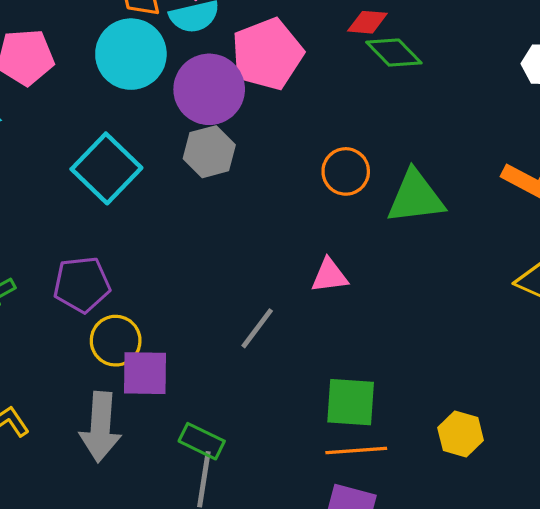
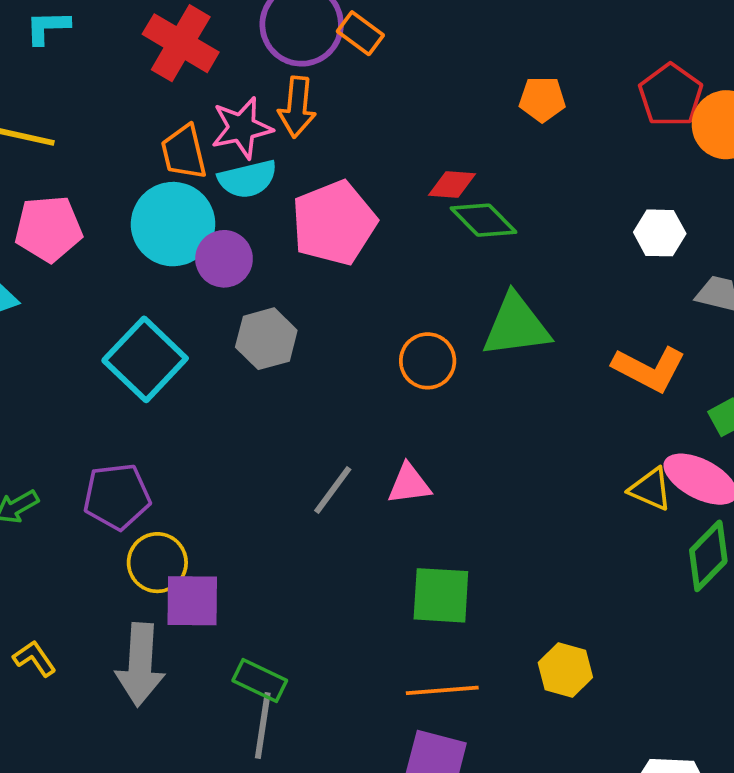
purple circle: (209, 89) -> (224, 259), moved, size x0.7
green triangle: (416, 197) -> (516, 326), moved
gray line: (257, 328) -> (333, 490), moved
green square: (351, 402) -> (441, 595), moved

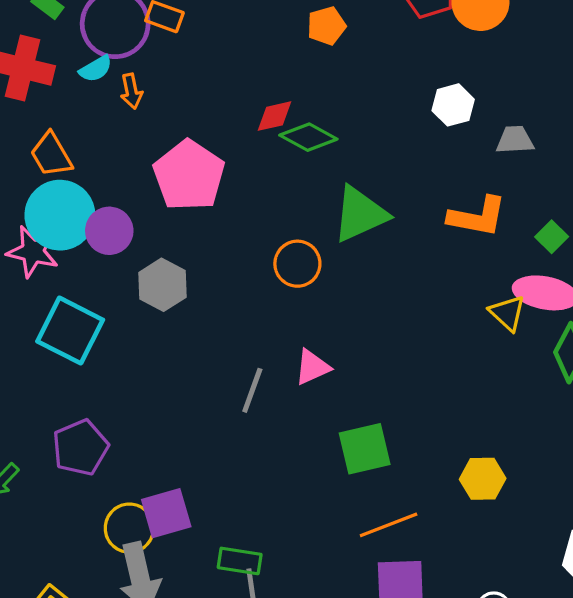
orange arrow: (297, 107) -> (131, 91), size x0.7
pink star: (242, 128) -> (33, 252), moved, turned -30
cyan semicircle: (248, 179) -> (96, 69), moved, size x0.7
yellow triangle: (650, 489) -> (507, 313), turned 36
yellow circle: (157, 563) -> (129, 528), moved

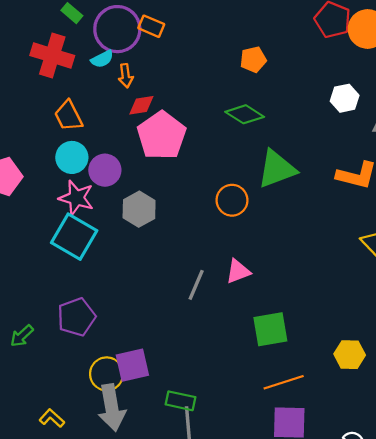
orange pentagon: (326, 26) -> (253, 60), moved
red diamond: (275, 116) -> (141, 105), moved
cyan circle: (60, 215) -> (72, 157), size x0.7
pink star: (33, 252) -> (76, 198), moved

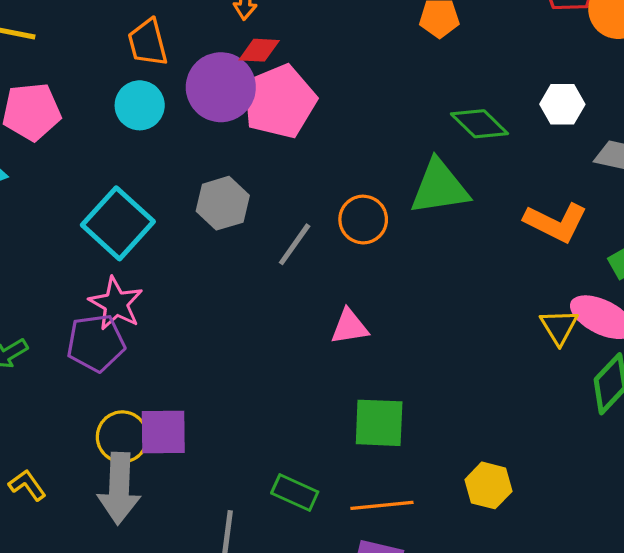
green diamond: (245, 114) -> (479, 124), moved
purple circle: (105, 170) -> (221, 87), moved, size x1.4
pink star: (76, 198) -> (116, 304), moved
gray line: (196, 285) -> (295, 244), moved
green rectangle: (180, 401) -> (295, 492), moved

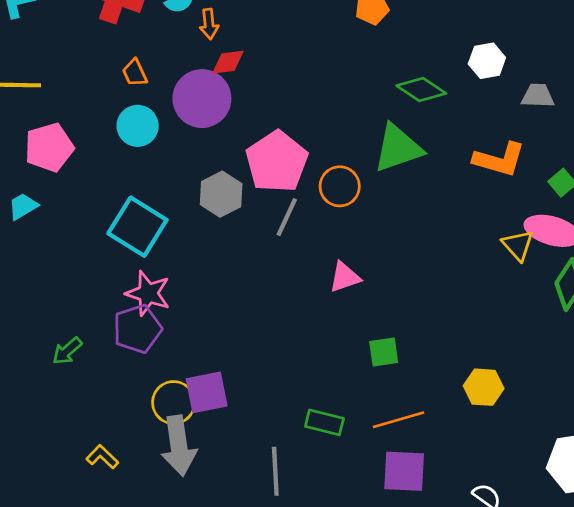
orange trapezoid: (148, 43) -> (135, 73), size x0.7
pink pentagon: (279, 101) -> (277, 162), moved
green square: (379, 423) -> (384, 352), size x0.7

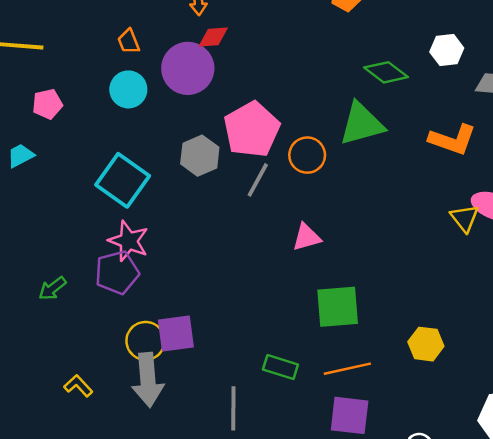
pink pentagon: (49, 147) -> (47, 104), size x0.7
green square: (384, 352) -> (338, 307), size x1.6

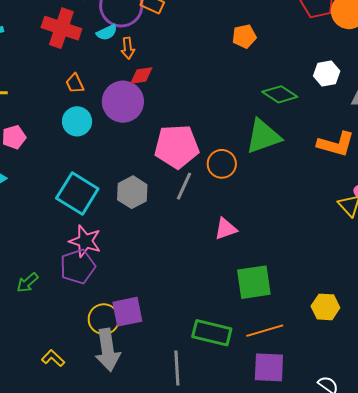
pink pentagon: (252, 129) -> (177, 147), turned 30
gray hexagon: (200, 156) -> (132, 192), moved
green rectangle: (280, 367) -> (212, 333), size x1.4

